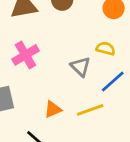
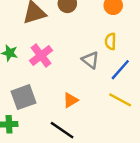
yellow semicircle: (106, 48) -> (110, 41), turned -98
yellow line: (90, 110) -> (120, 100), moved, turned 55

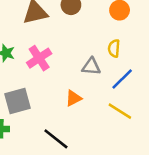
gray triangle: (90, 60) -> (91, 67), turned -36
orange triangle: (71, 100) -> (73, 98), moved

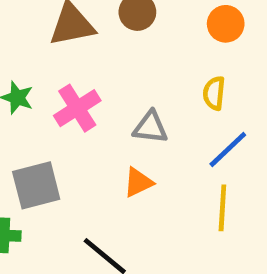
gray triangle: (91, 67) -> (150, 127), moved
yellow line: (120, 111) -> (222, 208), turned 60

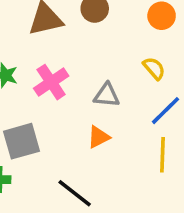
yellow semicircle: (214, 93) -> (154, 68), turned 135

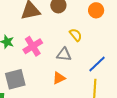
yellow semicircle: (154, 68) -> (76, 35), moved

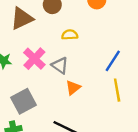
yellow semicircle: (76, 35) -> (70, 35), moved, turned -40
gray triangle: (64, 54) -> (60, 65), moved, turned 42

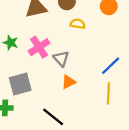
yellow semicircle: (70, 35) -> (78, 24), moved

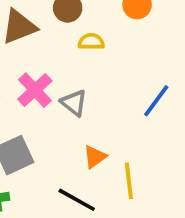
orange triangle: (68, 82) -> (95, 157), moved
yellow line: (108, 93) -> (129, 181), moved

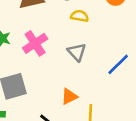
gray triangle: (74, 103) -> (77, 52), moved

